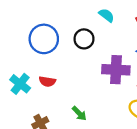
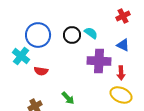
cyan semicircle: (106, 15) -> (91, 33), moved
cyan cross: (20, 84) -> (21, 56), moved

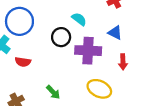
black circle: (72, 35) -> (61, 37), moved
red arrow: (121, 73) -> (123, 62), moved
yellow ellipse: (121, 95) -> (99, 89), moved

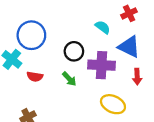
cyan semicircle: (79, 19) -> (103, 27), moved
blue triangle: (115, 33) -> (129, 47), size x1.5
green arrow: (53, 92) -> (69, 79), moved

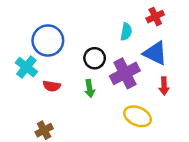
cyan semicircle: (103, 27) -> (126, 32), turned 63
purple cross: (102, 65) -> (125, 73), turned -30
green arrow: (69, 79) -> (90, 89), turned 35

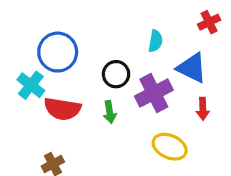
red cross: (155, 17) -> (209, 22), moved
red semicircle: (52, 86) -> (62, 109), size x1.6

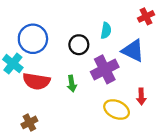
black circle: (116, 74) -> (79, 45), moved
red arrow: (203, 109) -> (141, 97), moved

